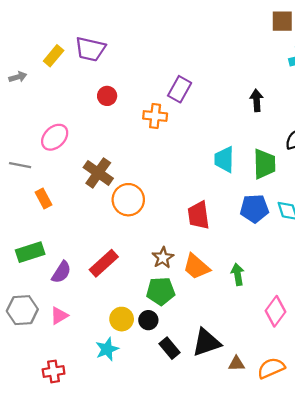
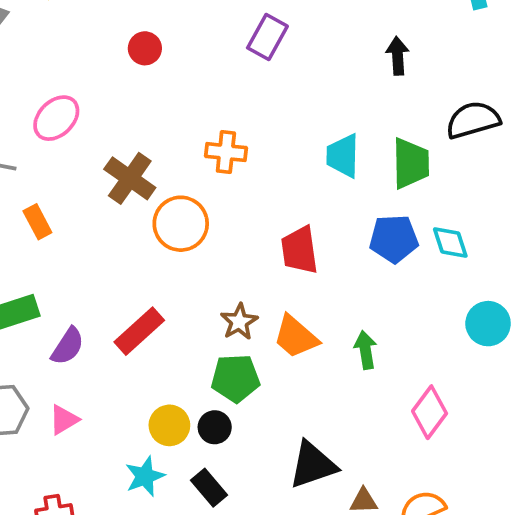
orange cross: (155, 116) -> (226, 152), moved
black rectangle: (170, 348) -> (209, 488), moved

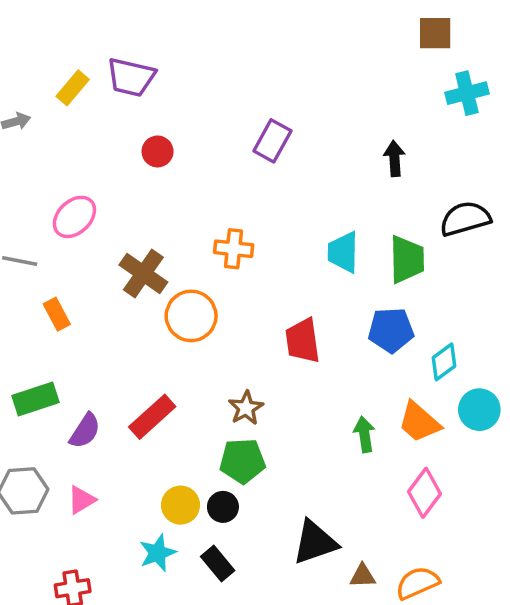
cyan diamond: (450, 243) -> (444, 362), moved, turned 72
orange trapezoid: (296, 337) -> (419, 422), moved

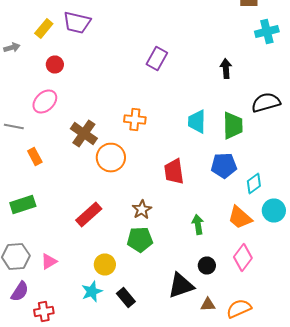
red circle: (158, 151) -> (55, 64), moved
purple semicircle: (85, 431) -> (20, 292), moved
green arrow: (364, 434) -> (198, 224), moved
black circle: (223, 507) -> (207, 266), moved

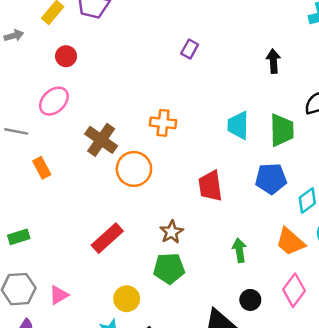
purple rectangle: (157, 58) -> (190, 49), size x0.7
green rectangle: (23, 204) -> (19, 237), moved, size x0.7

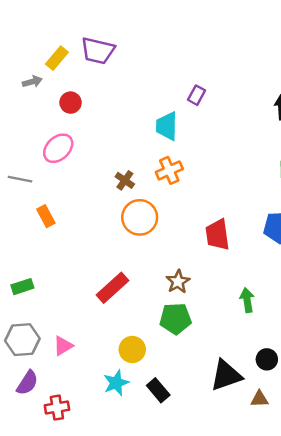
gray arrow: (14, 36) -> (32, 82), moved
orange cross: (163, 123) -> (169, 170), turned -30
cyan trapezoid: (238, 125) -> (167, 126), moved
brown cross: (101, 140) -> (125, 180), moved, size x0.6
black circle: (250, 300) -> (267, 359), moved

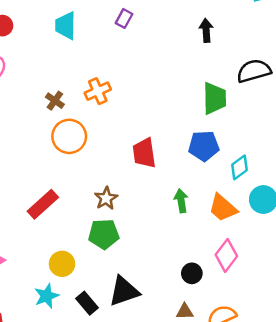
cyan trapezoid: (167, 126) -> (66, 26), moved
green arrow: (247, 300) -> (181, 201), moved
black triangle: (226, 375) -> (124, 291), moved

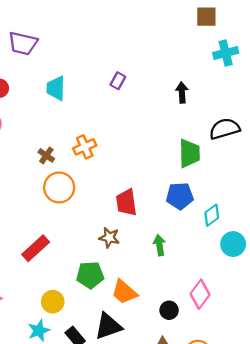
purple rectangle: (124, 18) -> (118, 81), moved
brown star: (106, 198) -> (109, 238), moved, turned -30
orange trapezoid: (223, 208) -> (124, 292), moved

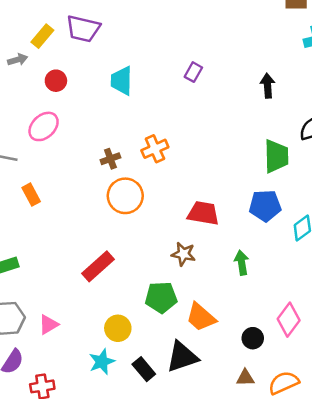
brown cross: (46, 155) -> (110, 159), turned 35
red trapezoid: (126, 202) -> (203, 213), turned 108

